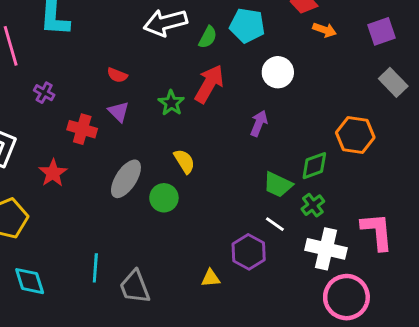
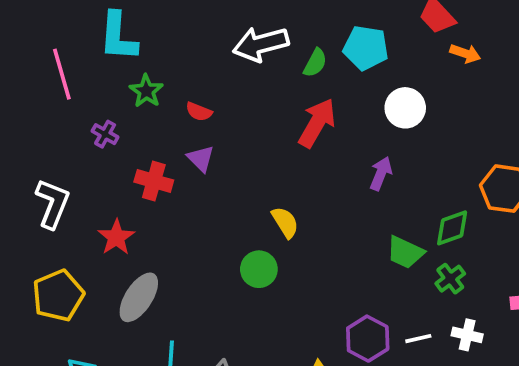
green star: (171, 103) -> (146, 91), moved
gray ellipse: (126, 179) -> (139, 297), moved
white line: (275, 224) -> (418, 339), moved, turned -48
white cross: (326, 249) -> (467, 335), size x0.6

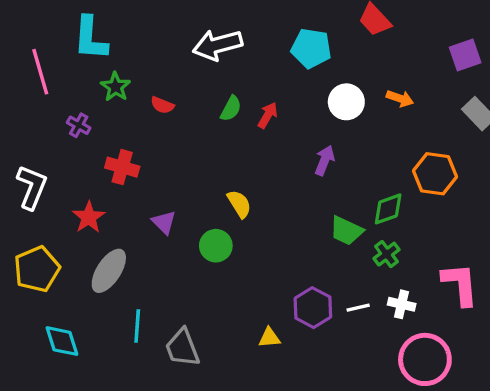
orange arrow: (465, 53) -> (400, 98), moved
green semicircle: (315, 63) -> (231, 109), moved
red arrow: (317, 123) -> (268, 115), size x0.6
purple triangle: (201, 159) -> (164, 222), moved

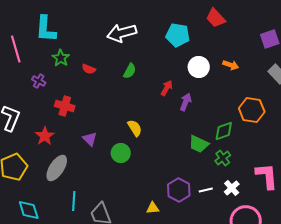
red arrow: (268, 115) -> (167, 88), moved
white cross: (402, 304) -> (232, 188), turned 35

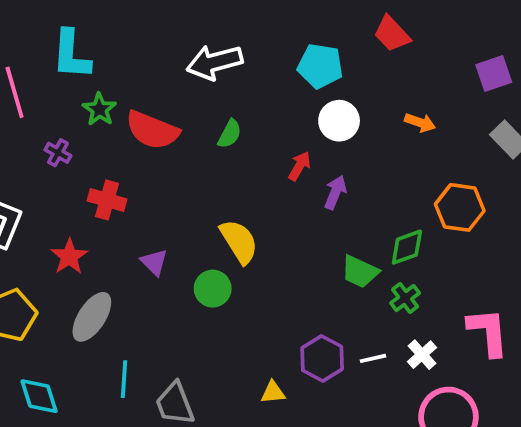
white circle: (199, 67) -> (339, 121), moved
red semicircle: (89, 69) -> (152, 130), size x2.0
yellow semicircle: (135, 128) -> (239, 241), size x1.4

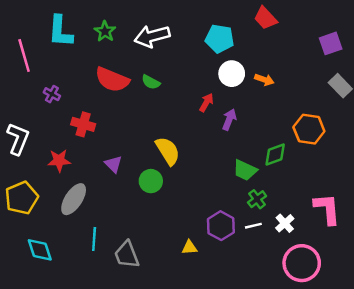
green star: (99, 109) -> (105, 31), moved
orange arrow: (420, 123) -> (264, 80), moved
green semicircle: (230, 134) -> (151, 82), moved, turned 90
red star: (69, 257) -> (59, 161), turned 30
green cross: (405, 298) -> (257, 199), moved

